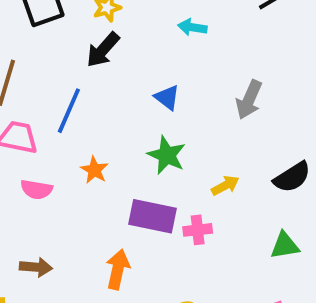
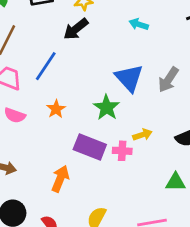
blue triangle: (167, 97) -> (129, 78), moved, size x1.6
pink cross: (198, 230) -> (122, 151), moved

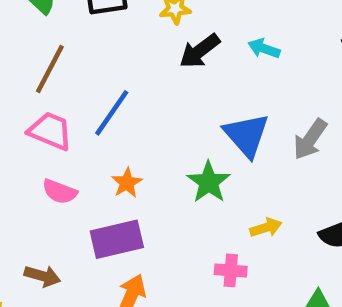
black arrow: (76, 29) -> (200, 51), moved
purple rectangle: (90, 147) -> (117, 239), moved, turned -36
pink cross: (122, 151) -> (231, 270), moved

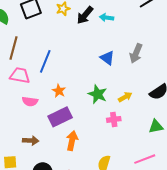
black arrow: (200, 51) -> (85, 15), moved
blue triangle: (246, 135) -> (107, 58), size x0.7
green star: (209, 182) -> (98, 94), moved

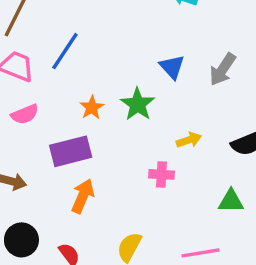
orange star: (59, 91) -> (92, 108), moved
green star: (98, 94) -> (138, 104), moved
pink semicircle: (30, 101) -> (25, 114), turned -42

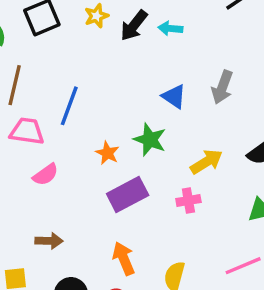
yellow arrow: (189, 140) -> (206, 162), size x1.4
purple rectangle: (71, 151) -> (128, 194), moved
orange arrow: (83, 196) -> (124, 258), moved, turned -32

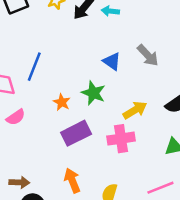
gray arrow: (222, 87) -> (148, 55), turned -65
pink cross: (188, 200) -> (121, 139), size x1.5
brown arrow: (49, 241) -> (19, 182), moved

